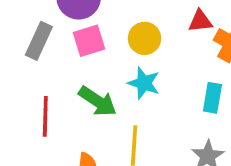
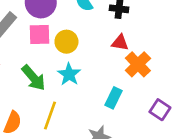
yellow circle: (145, 38) -> (66, 42), moved

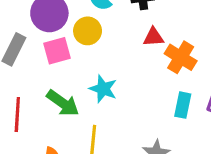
yellow circle: (66, 42) -> (88, 31), moved
cyan rectangle: (113, 98) -> (183, 105), moved

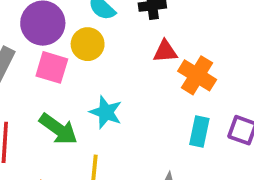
pink square: (57, 51) -> (52, 67), turned 32

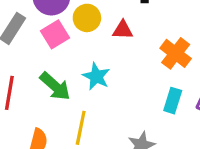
red triangle: (165, 51) -> (123, 30), moved
pink square: (52, 67) -> (55, 34), turned 36

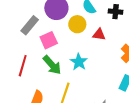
pink square: (55, 34) -> (49, 40), moved

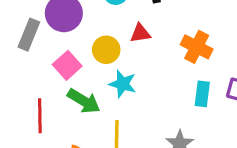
yellow circle: (77, 24) -> (106, 50), moved
gray rectangle: (30, 25) -> (29, 35), moved

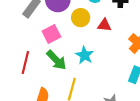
yellow circle: (106, 50) -> (81, 18), moved

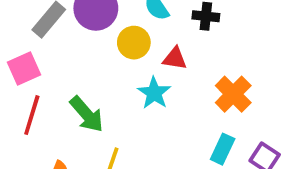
pink square: (51, 34) -> (24, 69), moved
cyan star: (85, 55) -> (154, 93), moved

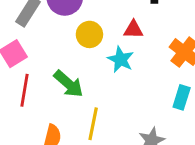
yellow circle: (134, 43) -> (89, 34), moved

